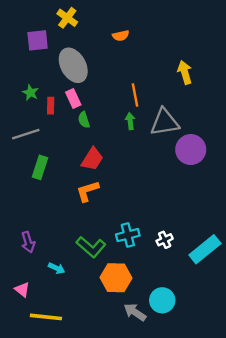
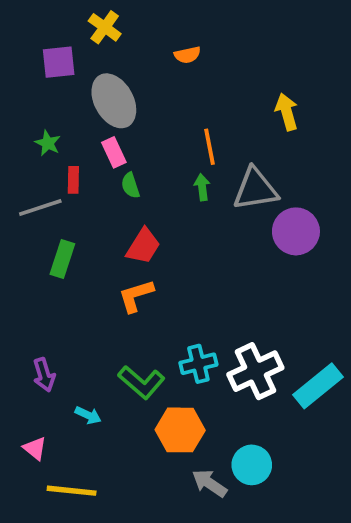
red rectangle: (51, 106) -> (73, 180), moved
white cross: (165, 240) -> (255, 371), size x2.0

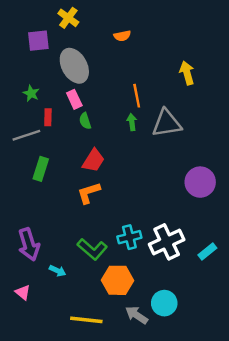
purple circle: (296, 231) -> (200, 182), moved
purple arrow: (44, 375) -> (29, 244), size x1.5
cyan rectangle: (318, 386) -> (207, 252), size x0.6
yellow line: (72, 491) -> (86, 320), moved

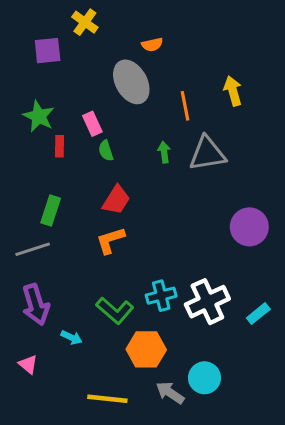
gray ellipse: (74, 66) -> (131, 82), moved
green star: (31, 93) -> (39, 116), size x1.5
orange line: (137, 96) -> (185, 106), moved
gray line: (26, 135) -> (33, 249), moved

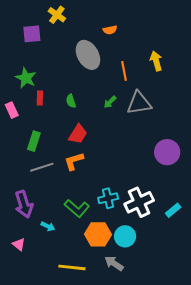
orange semicircle: (152, 45) -> (110, 30), moved
pink rectangle: (92, 124) -> (12, 110), moved
green arrow: (164, 152) -> (110, 102), turned -128
gray line: (33, 249) -> (42, 167), moved
cyan circle: (204, 378) -> (125, 236), moved

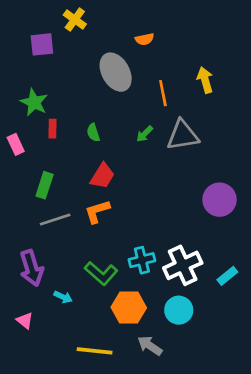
cyan circle: (125, 236) -> (179, 310), moved

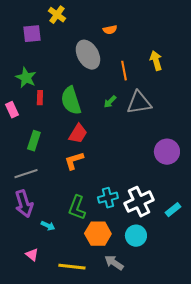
green semicircle: (93, 133) -> (71, 101), size x2.0
gray line: (55, 219) -> (26, 174), moved
green L-shape: (101, 273) -> (77, 208), turned 70
pink triangle: (25, 321) -> (32, 255), moved

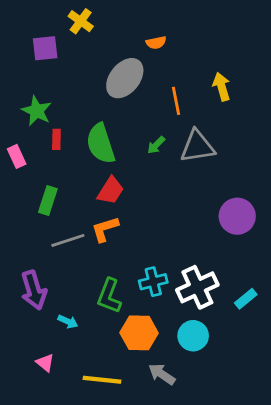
gray ellipse: (88, 55) -> (125, 78), turned 68
gray line: (26, 174) -> (68, 240), moved

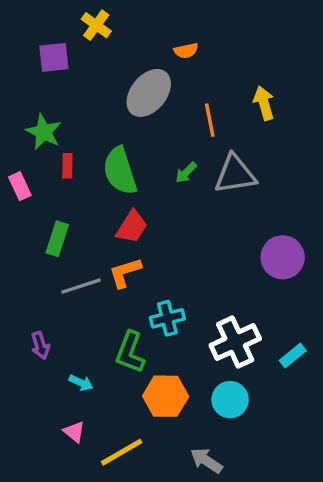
cyan cross: (153, 282) -> (167, 318), moved
purple arrow: (34, 290) -> (40, 345), size x0.6
pink triangle: (45, 363) -> (74, 432), moved
gray arrow: (162, 374) -> (206, 461), moved
yellow line: (102, 380) -> (122, 452), turned -36

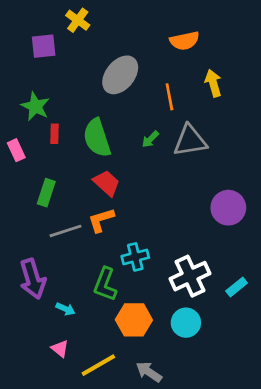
orange semicircle: (186, 51) -> (185, 41), moved, size x1.5
red trapezoid: (132, 227) -> (107, 183), turned -80
purple arrow: (40, 345) -> (33, 279), size x1.8
gray arrow: (206, 461) -> (149, 372), moved

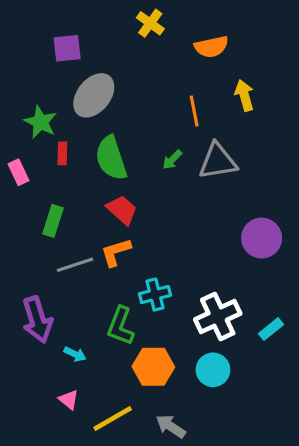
yellow cross: (78, 20) -> (150, 23), moved
purple square: (44, 46) -> (67, 48), moved
gray ellipse: (120, 75) -> (94, 95), moved

